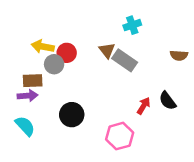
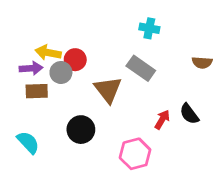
cyan cross: (132, 25) -> (149, 28), turned 30
brown triangle: (107, 50) -> (108, 90), moved, size x1.5
purple arrow: (28, 96) -> (31, 68), moved

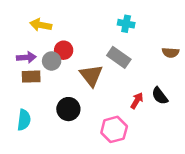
yellow arrow: (48, 53) -> (41, 25), moved
cyan semicircle: (28, 142) -> (24, 120), turned 50

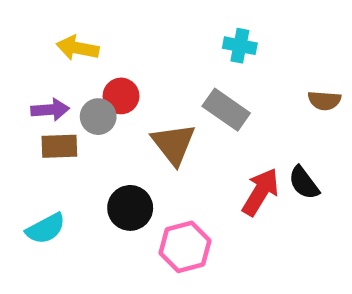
red arrow: (137, 101) -> (260, 192), size x1.5
cyan semicircle: (24, 120) -> (46, 229), turned 55
pink hexagon: (114, 129) -> (185, 247), moved

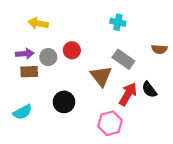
red circle: (121, 96) -> (72, 50), moved
gray rectangle: (226, 110) -> (123, 59), moved
brown triangle: (174, 144) -> (101, 76), moved
pink hexagon: (185, 247) -> (110, 123), moved

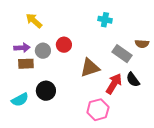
yellow arrow: (38, 23) -> (34, 21), turned 30
gray rectangle: (123, 59) -> (122, 54), moved
brown triangle: (101, 76) -> (90, 68), turned 50
black circle: (64, 102) -> (46, 91), moved

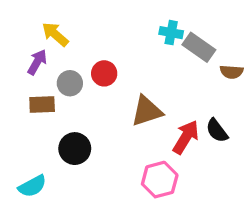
purple arrow: (22, 48) -> (37, 62), moved, turned -56
gray rectangle: (122, 54) -> (199, 47), moved
cyan semicircle: (20, 100) -> (32, 186), moved

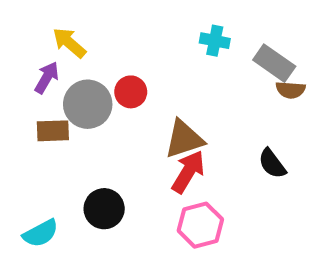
gray rectangle: (199, 47) -> (274, 63), moved
gray circle: (70, 83) -> (88, 104), size x1.5
red arrow: (186, 137) -> (188, 172), moved
black circle: (75, 149) -> (104, 209), moved

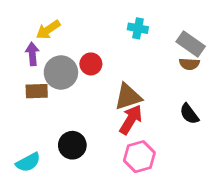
cyan cross: (215, 41) -> (138, 28), moved
yellow arrow: (69, 43) -> (48, 30), turned -75
purple arrow: (47, 78) -> (32, 54), turned -35
brown semicircle: (291, 90) -> (189, 64), moved

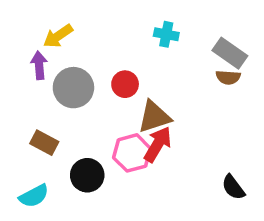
red circle: (91, 64) -> (125, 84), moved
brown rectangle: (37, 91) -> (44, 143), moved, turned 30
black semicircle: (189, 114) -> (233, 187), moved
pink hexagon: (139, 157) -> (132, 153), moved

